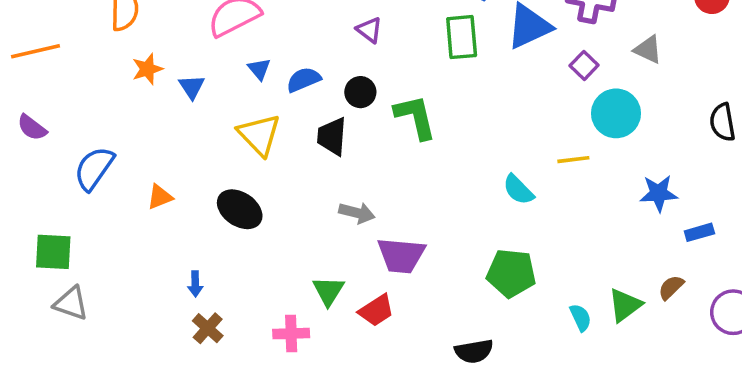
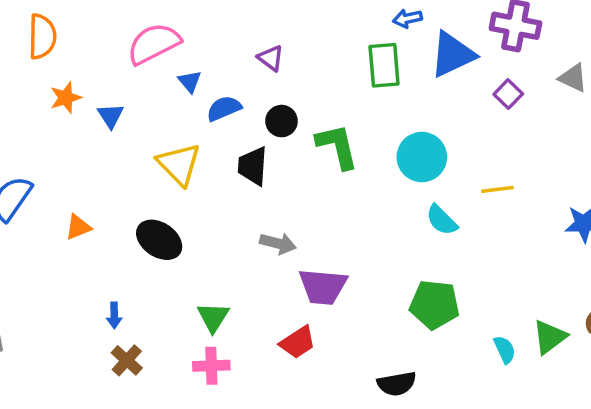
purple triangle: (369, 30) -> (271, 58), moved
blue triangle: (259, 69) -> (190, 81), moved
cyan circle: (616, 113) -> (422, 157), moved
green triangle: (328, 291) -> (213, 317), moved

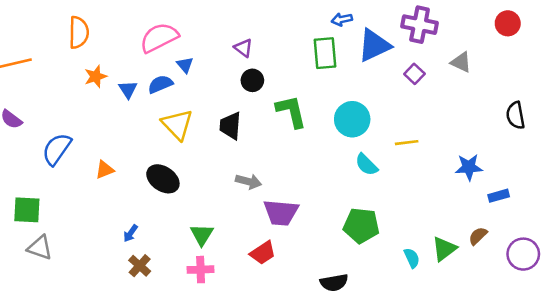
blue semicircle: (224, 108) -> (160, 84), moved
black circle: (282, 121) -> (252, 80), moved
blue arrow: (114, 315) -> (131, 233), turned 36

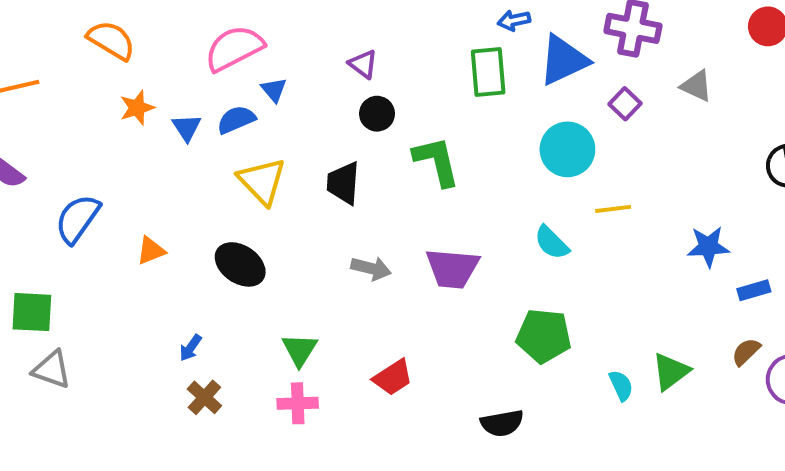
orange semicircle: (79, 32) -> (111, 40), turned -60
cyan circle: (352, 119) -> (567, 149), moved
purple trapezoid: (281, 213) -> (452, 268), moved
brown semicircle: (478, 236) -> (746, 352), moved

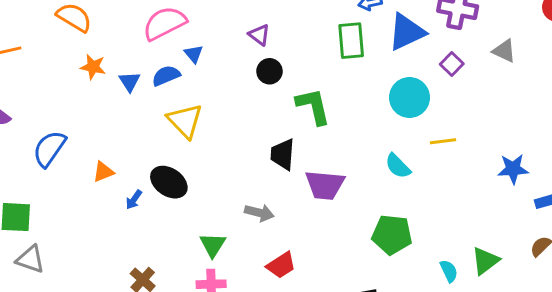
orange star: (137, 108) -> (93, 67), turned 30
black trapezoid: (343, 183) -> (283, 154), moved
gray arrow: (371, 268) -> (259, 213), moved
blue arrow: (191, 348) -> (134, 200), moved

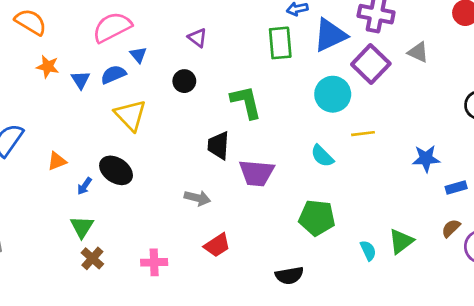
purple square: (452, 64) -> (371, 64), size x1.8
black circle: (269, 71) -> (184, 81), moved
green triangle: (213, 245) -> (82, 227), moved

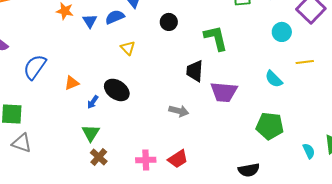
cyan circle: (333, 94) -> (282, 32), size x0.7
yellow triangle: (130, 115) -> (128, 48), size x0.6
red trapezoid: (217, 245) -> (178, 159), moved

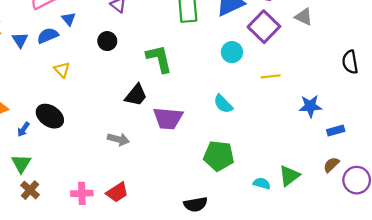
yellow line: (305, 62) -> (271, 76), moved
black trapezoid: (195, 71) -> (136, 95), turned -145
cyan semicircle: (309, 151) -> (262, 183), turned -49

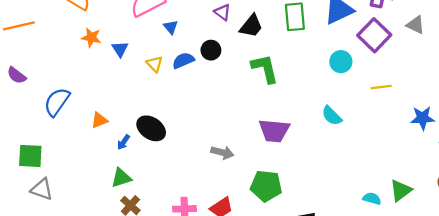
blue semicircle: (48, 36) -> (183, 60), moved
yellow triangle: (62, 70) -> (155, 64), moved
black trapezoid: (136, 95) -> (251, 26), moved
green pentagon: (219, 156) -> (266, 186), moved
green triangle: (21, 164) -> (121, 178), turned 40

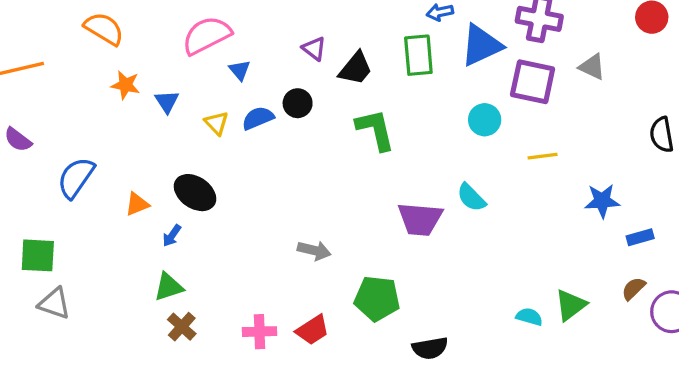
purple square: (374, 35) -> (533, 82), turned -32
black ellipse: (151, 128) -> (195, 193), moved
purple trapezoid: (274, 131) -> (420, 219), moved

